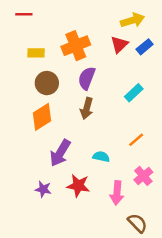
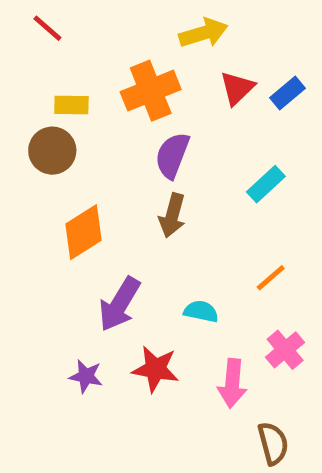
red line: (24, 14) -> (47, 28), turned 42
yellow arrow: (133, 20) -> (203, 33), moved
brown circle: (47, 83) -> (52, 151), moved
brown semicircle: (137, 223) -> (273, 443), turned 30

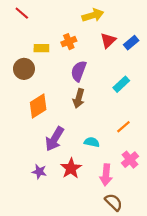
orange cross: (151, 91) -> (69, 42), size x0.6
yellow rectangle: (71, 105) -> (41, 48), moved
red star: (155, 369) -> (71, 168), turned 30
brown semicircle: (273, 443) -> (114, 202), moved, turned -30

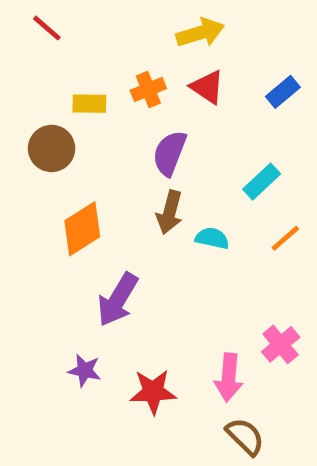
red triangle: (108, 40) -> (207, 87), moved, turned -42
orange line: (123, 127) -> (285, 238), moved
cyan semicircle: (92, 142) -> (212, 238), moved
red star: (71, 168) -> (153, 392), moved, turned 30

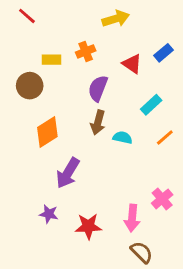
red triangle: (207, 87) -> (132, 64), moved

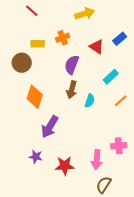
red line: (27, 16) -> (32, 11), moved
orange diamond: (47, 132) -> (35, 97), turned -40
cyan semicircle: (123, 138) -> (90, 101), turned 96
pink cross: (162, 199) -> (119, 146), turned 35
brown semicircle: (142, 252) -> (104, 185), turned -102

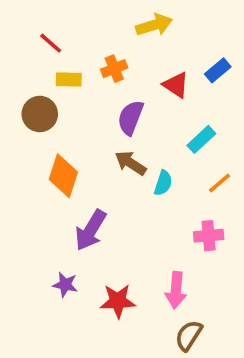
red line: (32, 11) -> (51, 43), moved
brown arrow: (72, 90) -> (131, 163), turned 108
pink cross: (119, 146) -> (209, 236), moved

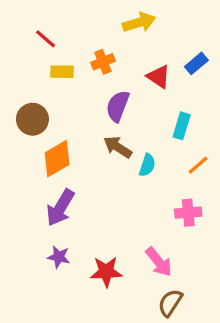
brown circle: (40, 114) -> (32, 119), moved
cyan rectangle: (201, 139) -> (182, 126), turned -30
orange diamond: (63, 176) -> (57, 159), turned 42
purple arrow: (91, 230) -> (60, 208), moved
pink arrow: (176, 290) -> (159, 262), turned -44

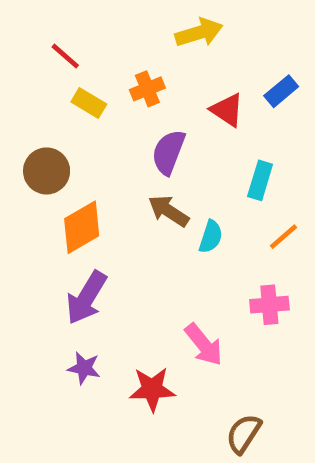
yellow rectangle: (62, 72) -> (89, 103), turned 30
pink arrow: (159, 262) -> (204, 345), moved

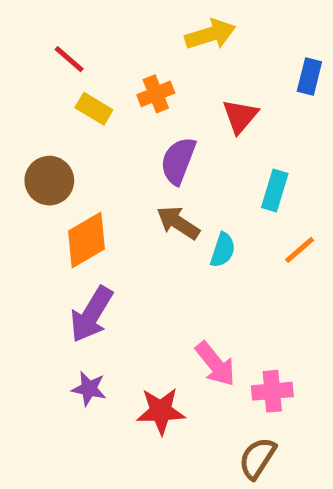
blue rectangle: (281, 91) -> (309, 77), moved, turned -36
red triangle: (227, 110) -> (240, 116), turned 36
pink cross: (269, 305) -> (272, 391), moved

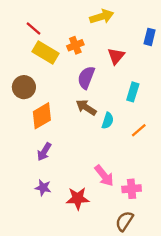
yellow rectangle: (94, 109) -> (45, 52), size x1.5
orange line: (300, 250) -> (139, 130), moved
purple arrow: (91, 314) -> (44, 152), size x0.7

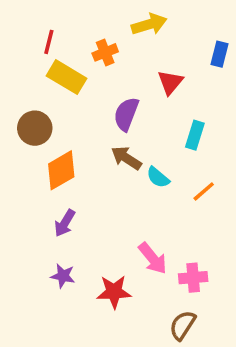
red line: (33, 29) -> (49, 42), turned 63
orange cross: (75, 45) -> (105, 52), moved
cyan semicircle: (108, 121) -> (158, 177), turned 112

